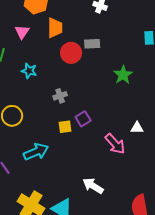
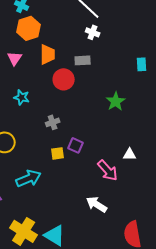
gray rectangle: (92, 44) -> (83, 60), moved
purple square: (83, 119) -> (76, 145), turned -35
white arrow: (93, 186) -> (97, 204), moved

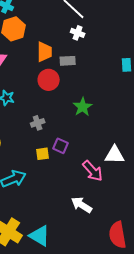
orange trapezoid: (48, 54) -> (45, 52), moved
green star: (116, 101) -> (83, 107), moved
white triangle: (130, 154) -> (115, 155), size x1.5

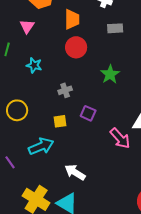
gray rectangle: (68, 61) -> (115, 28), moved
yellow square: (43, 154) -> (60, 121), moved
white arrow: (82, 205) -> (75, 172), moved

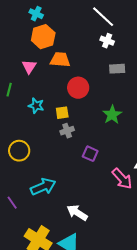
orange trapezoid: (72, 19) -> (60, 60), moved, turned -85
yellow square: (60, 121) -> (62, 113), moved

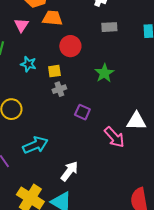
white arrow: (77, 213) -> (69, 171), turned 95

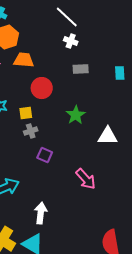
purple square: (82, 112) -> (45, 155), moved
white triangle: (136, 121) -> (108, 136), moved
white arrow: (69, 171) -> (41, 213), turned -30

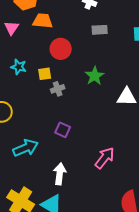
gray cross: (31, 131) -> (58, 89), moved
purple square: (45, 155) -> (63, 130), moved
pink arrow: (86, 179) -> (105, 158), moved, turned -100

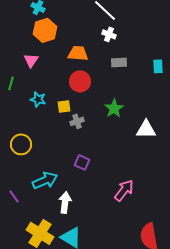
orange trapezoid: (43, 21) -> (78, 53), moved
white arrow: (60, 174) -> (65, 202), moved

